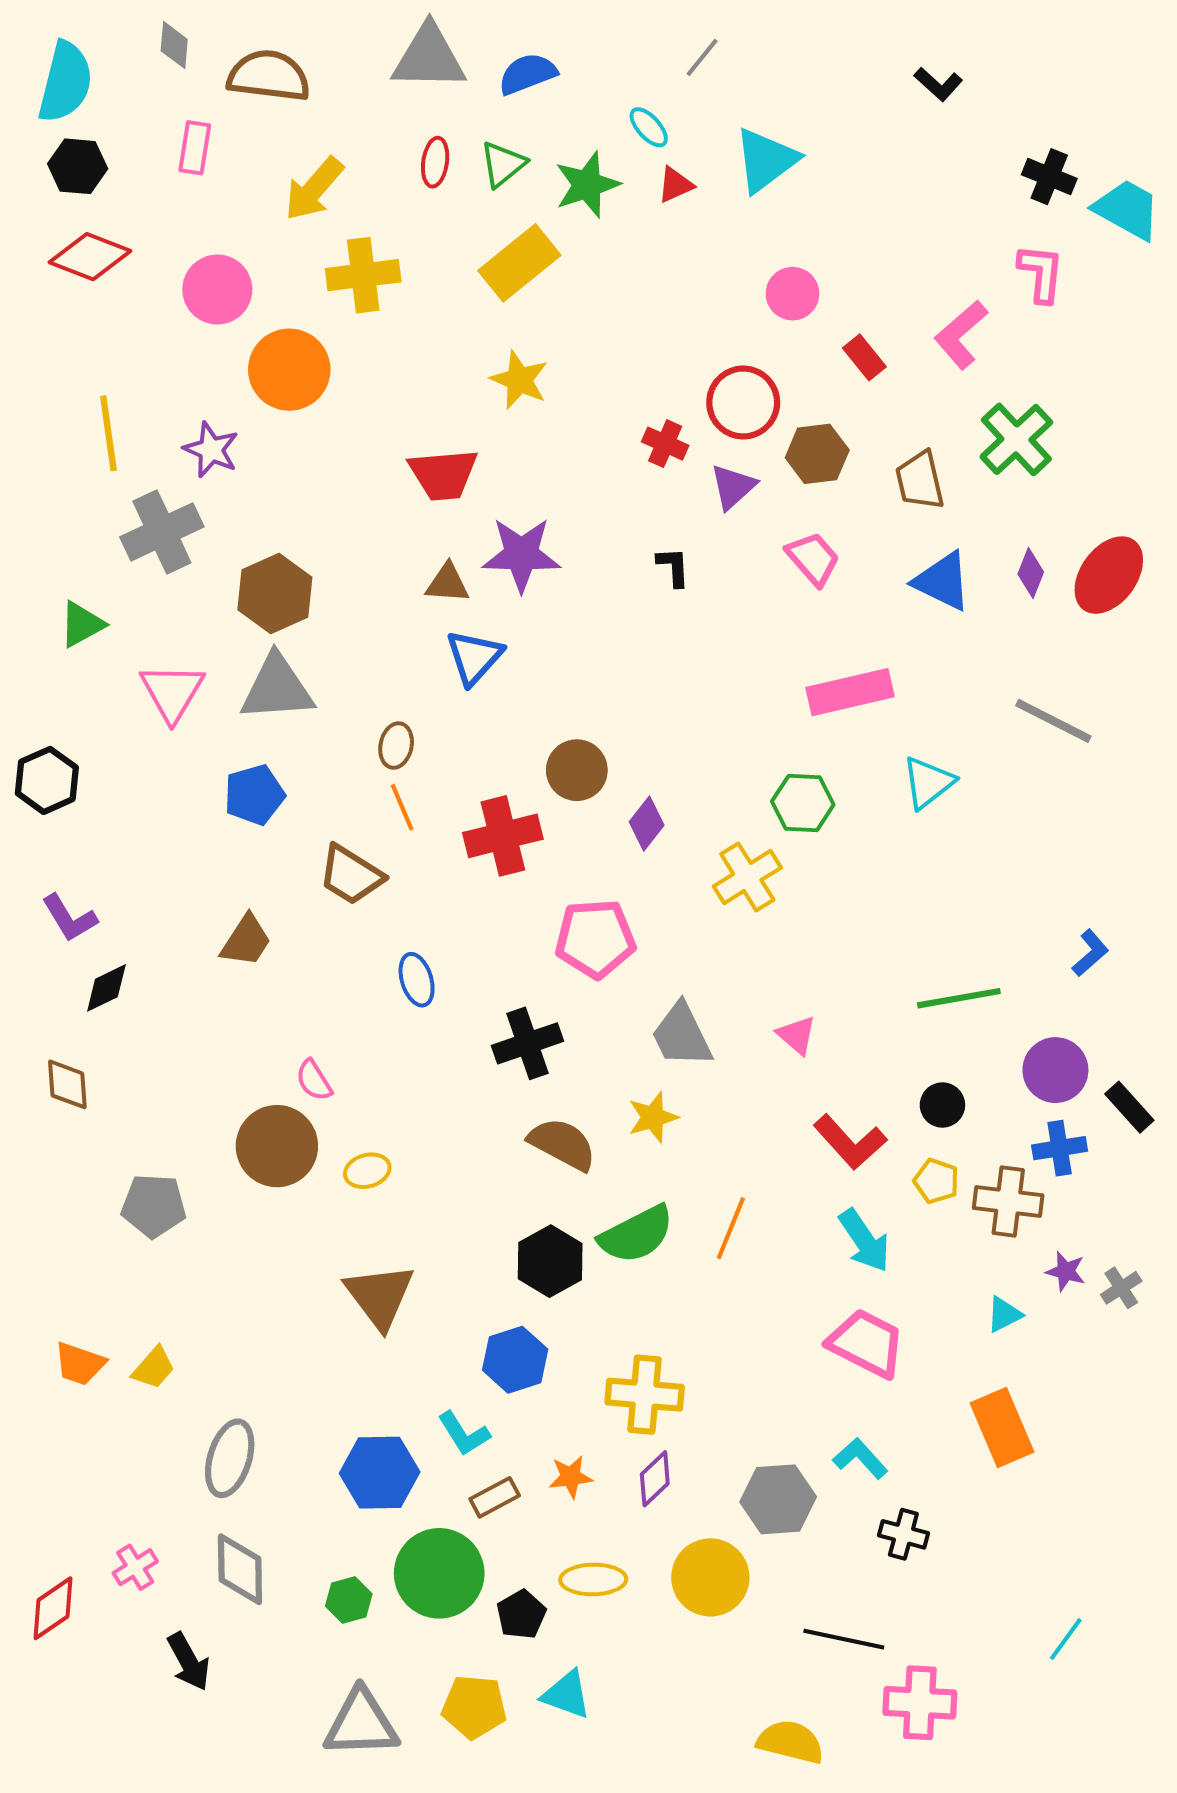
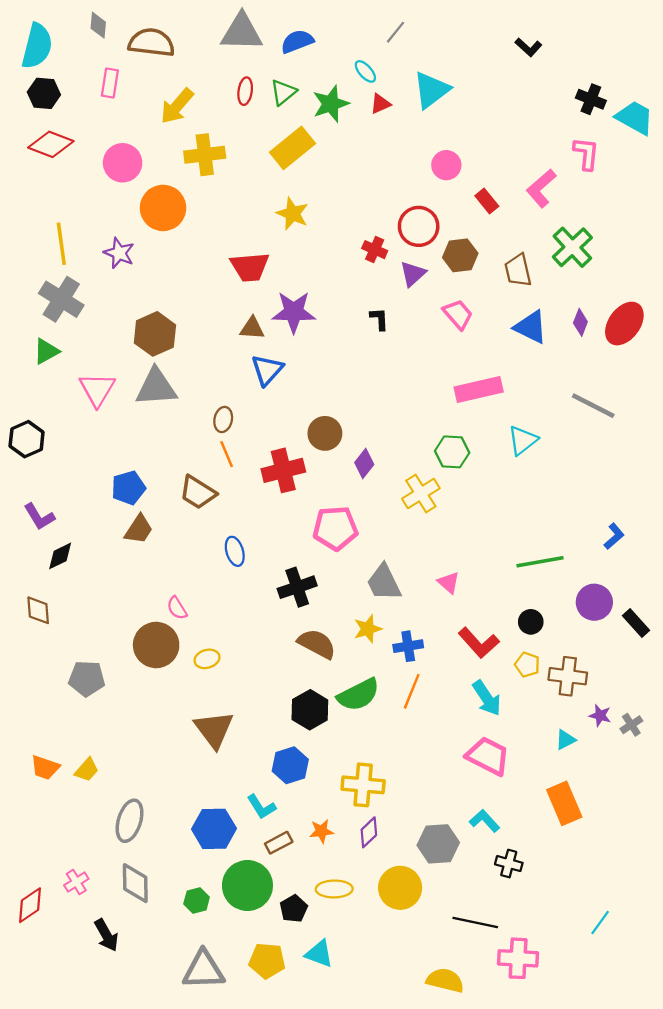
gray cross: (162, 532) -> (61, 299), moved, turned -33
blue pentagon: (254, 795) -> (128, 488), moved
blue cross: (1060, 1148) -> (408, 646), moved

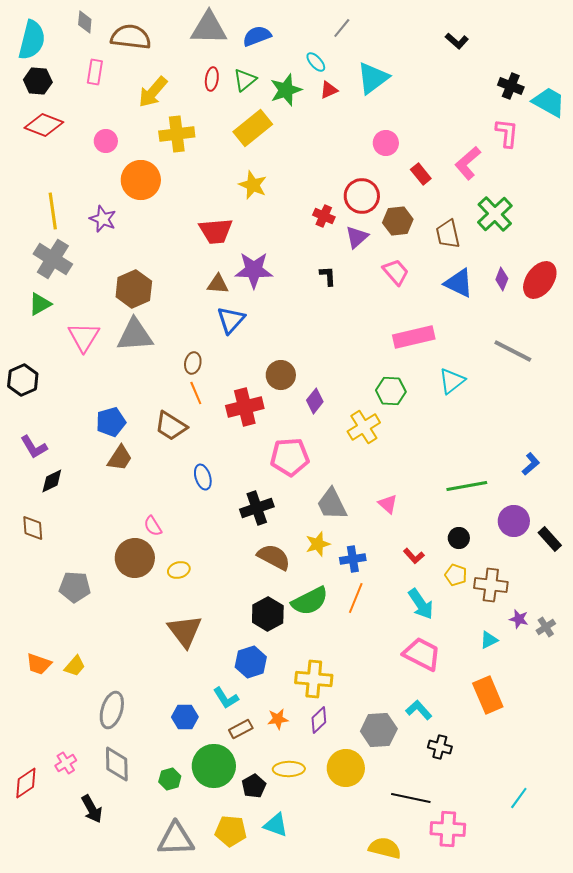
pink circle: (123, 163) -> (106, 141), size x0.7
red L-shape: (479, 643) -> (414, 556), size x0.6
blue hexagon: (214, 829) -> (185, 717), size x0.7

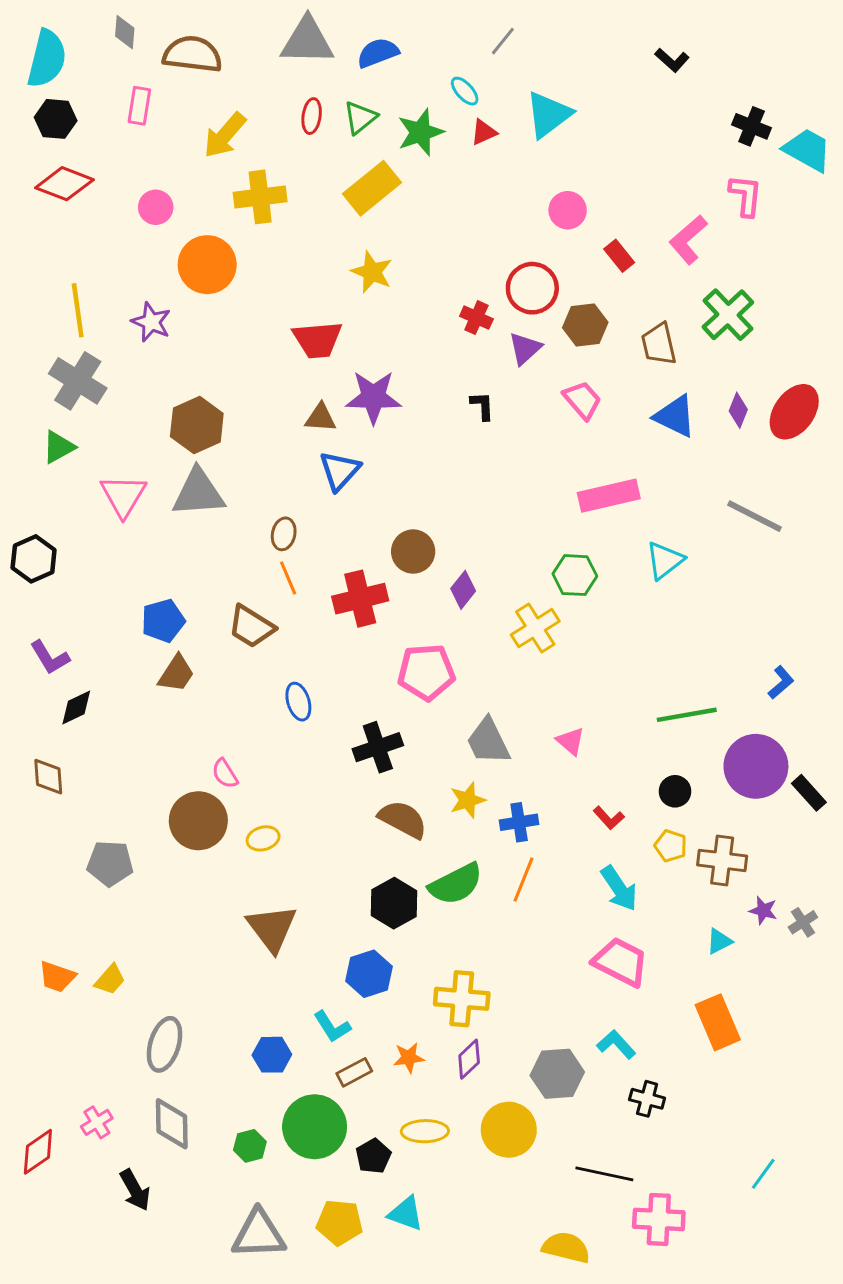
purple circle: (514, 521) -> (756, 766), size x1.4

